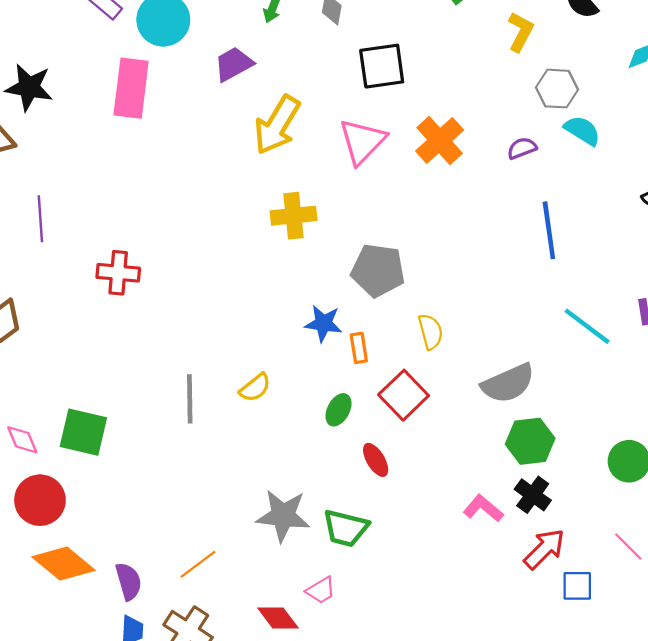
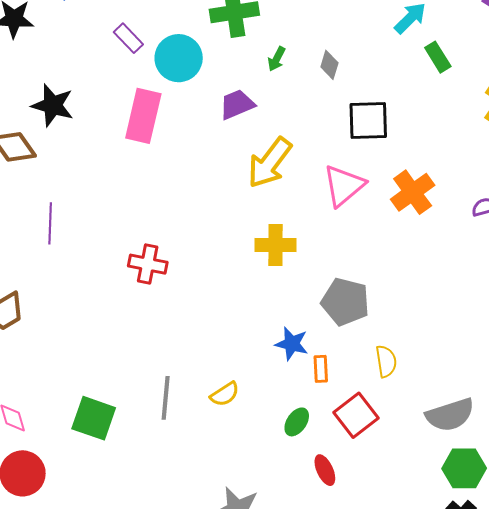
red cross: (118, 273) -> (148, 264), moved
green square: (83, 432) -> (94, 418), moved

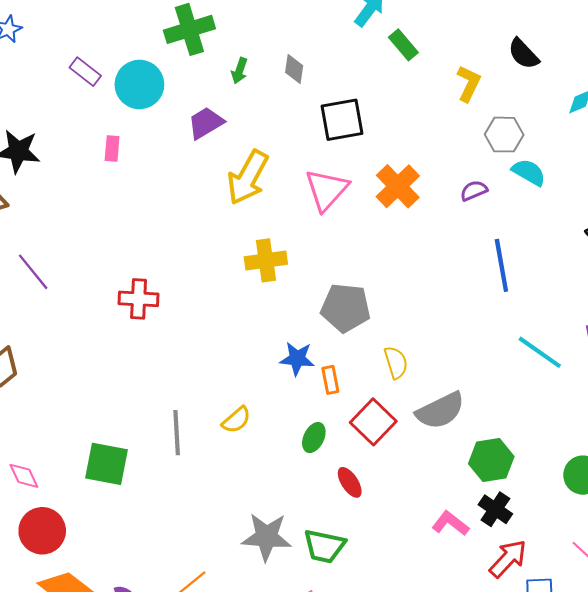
pink rectangle: (143, 116) -> (112, 148), size x0.5
purple line: (50, 223) -> (33, 272), turned -33
gray semicircle: (450, 415) -> (440, 411), moved

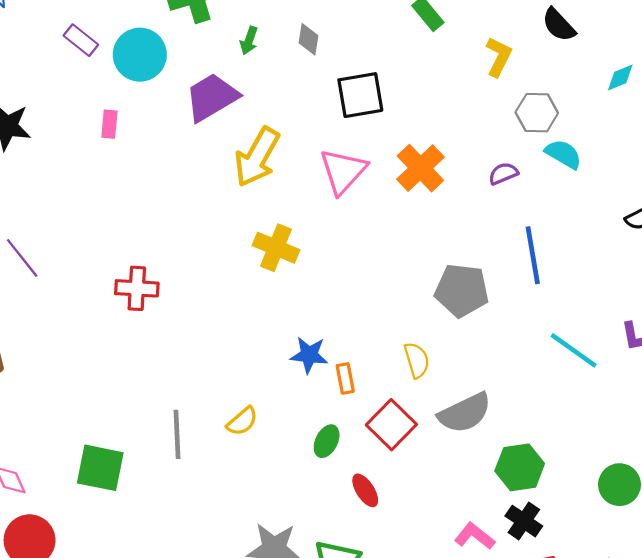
purple trapezoid: (206, 123) -> (212, 97), size x1.4
yellow cross: (266, 260) -> (276, 248), turned 30
gray pentagon: (346, 308) -> (462, 290), moved

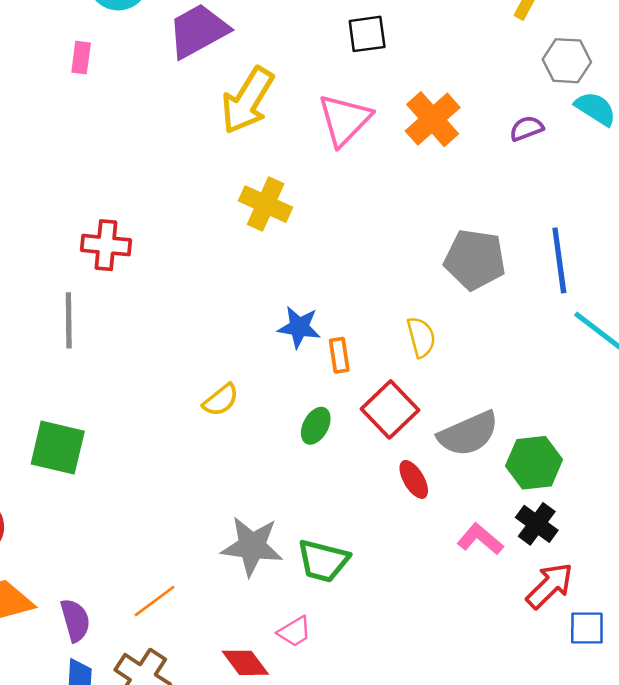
black square: (360, 95) -> (367, 34), size x0.7
blue line: (533, 255) -> (559, 260), moved
gray semicircle: (465, 413) -> (468, 434), moved
gray line: (177, 434) -> (69, 320), moved
red ellipse: (365, 490) -> (414, 479), moved

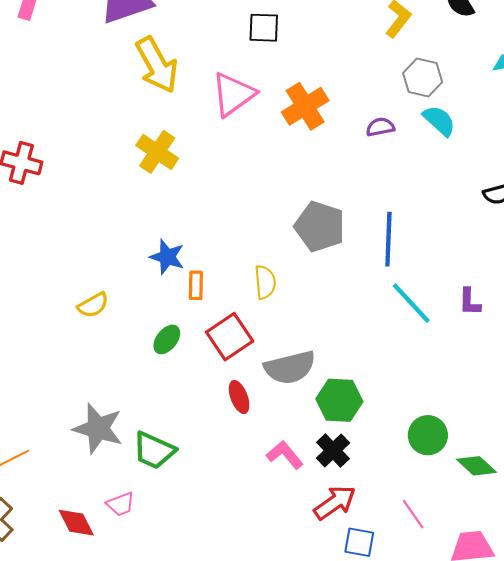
yellow arrow: (247, 100) -> (157, 65), turned -70

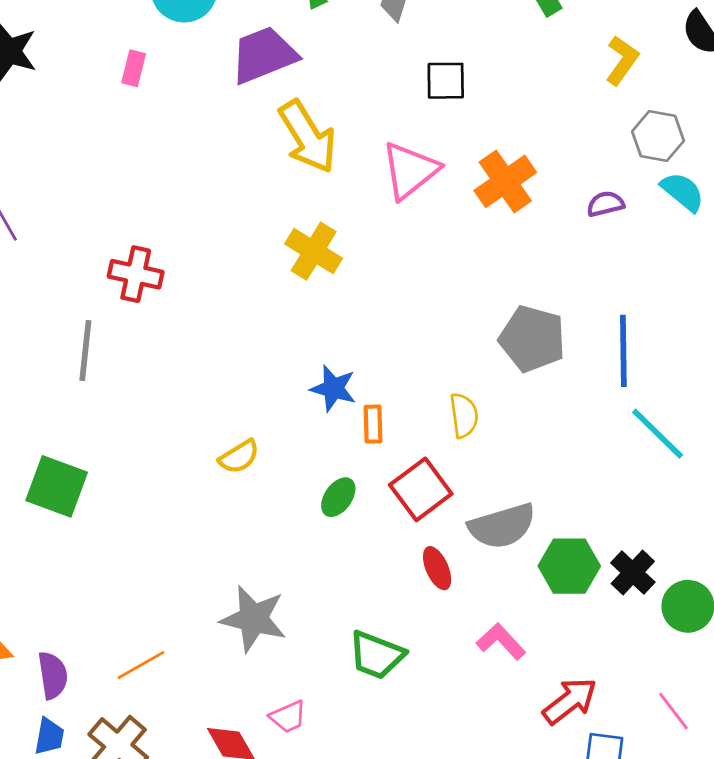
green trapezoid: (154, 450) -> (376, 655), moved
black cross: (333, 450) -> (633, 573), moved

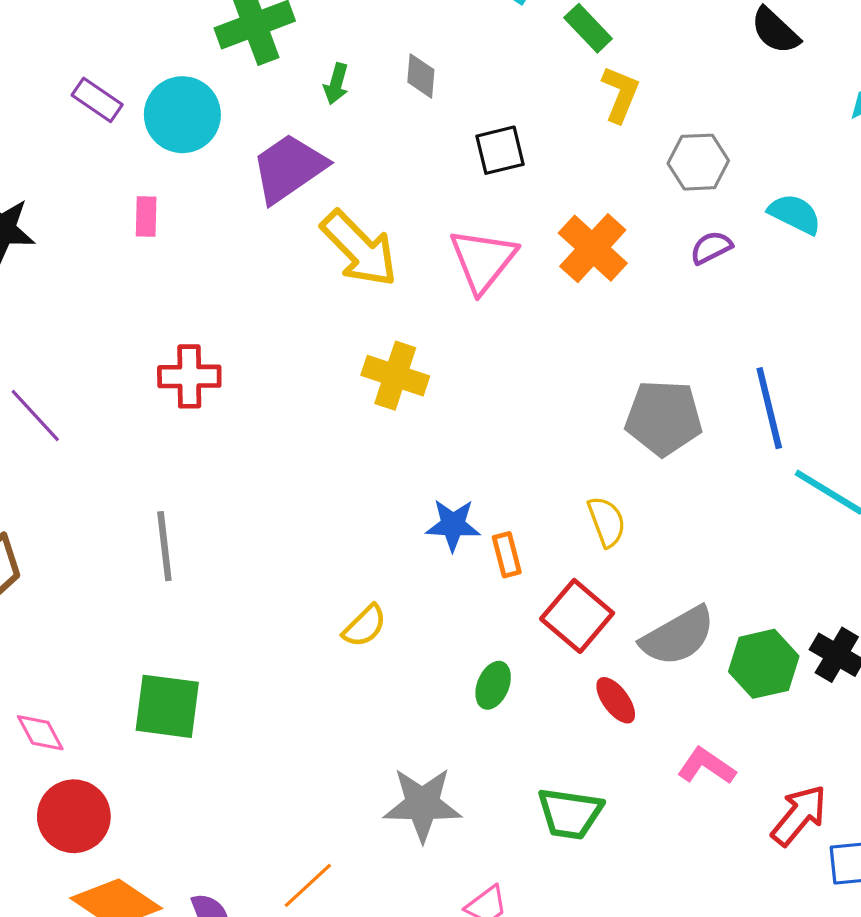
yellow L-shape: (622, 60) -> (620, 94), moved
gray hexagon: (658, 136) -> (698, 162), moved
red cross: (136, 274) -> (189, 376), moved
green ellipse: (338, 497) -> (493, 685), moved

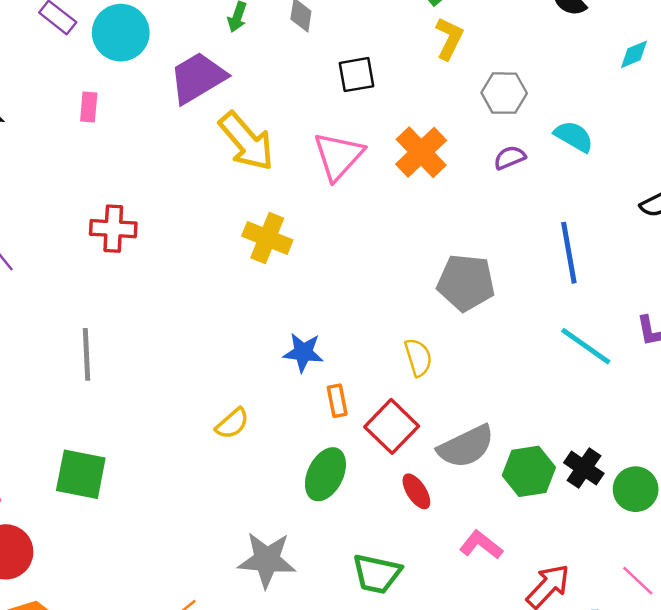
blue line: (769, 408) -> (569, 253), moved
orange rectangle: (507, 555) -> (337, 401), moved
green ellipse: (493, 685) -> (325, 474), size x1.5

